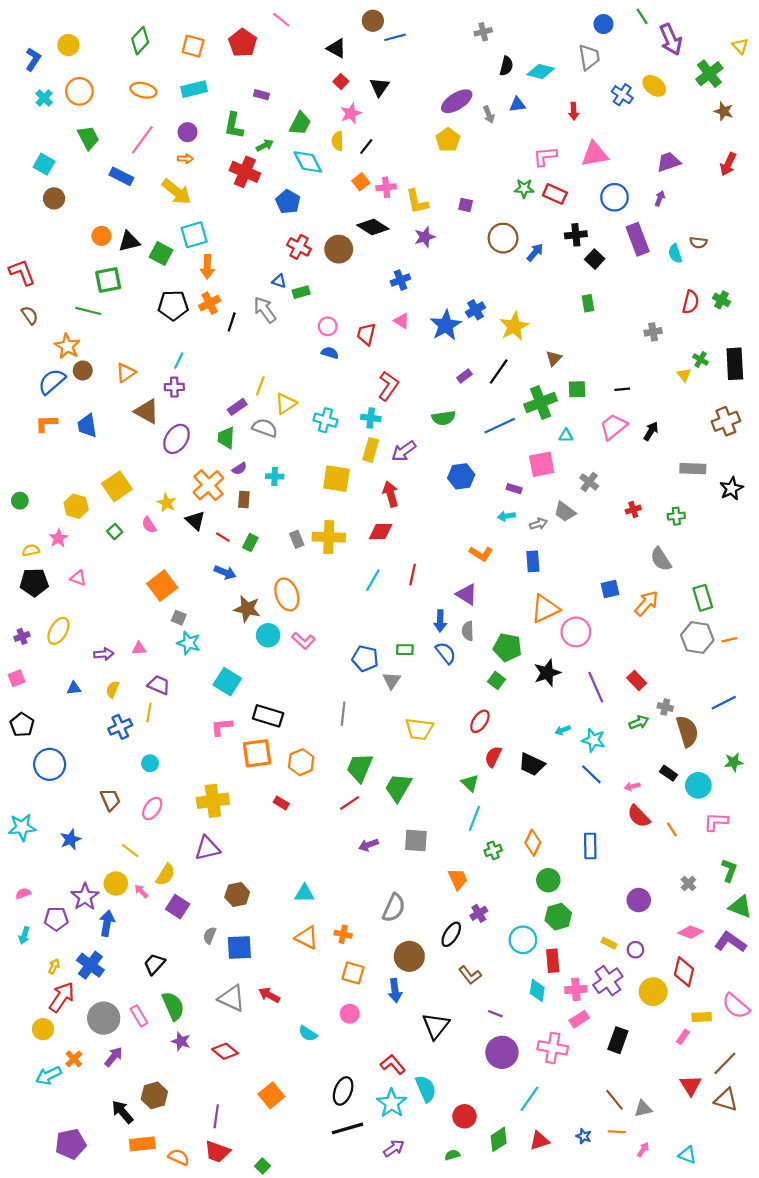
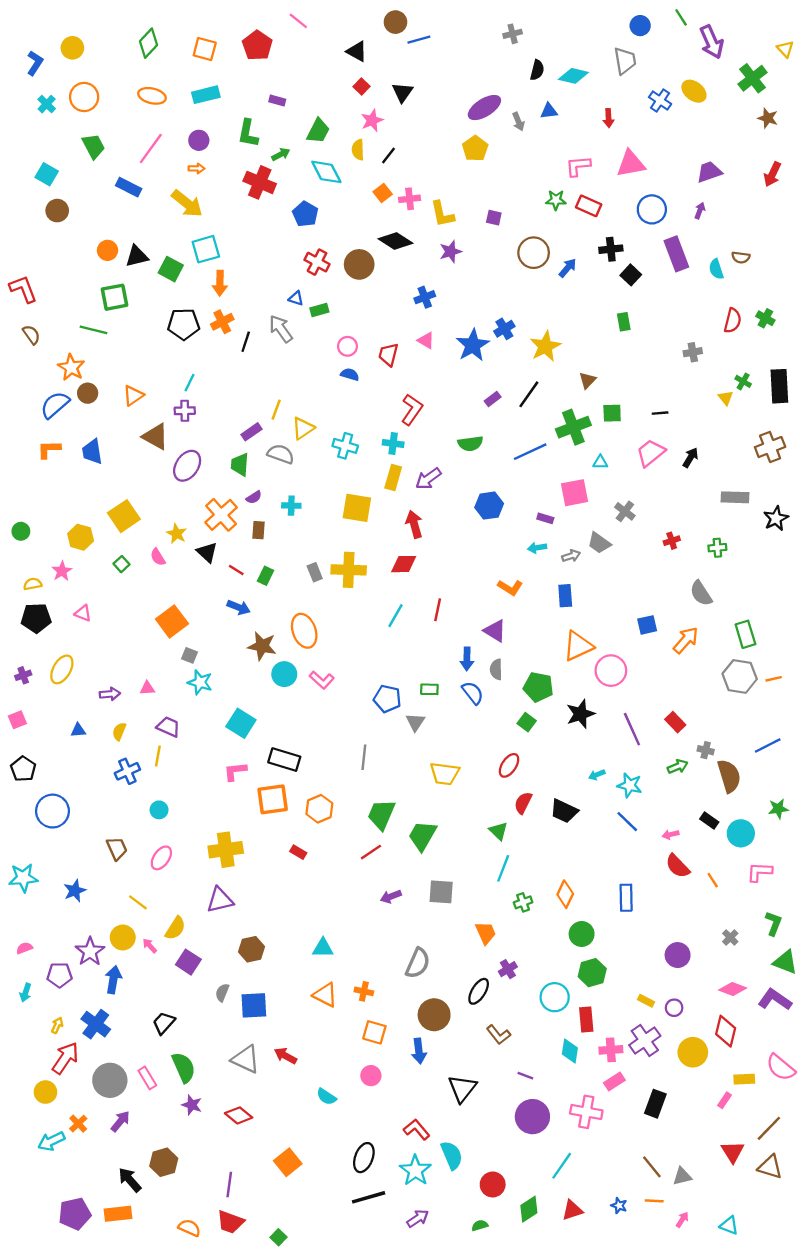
orange rectangle: (142, 1144) -> (118, 1214), moved

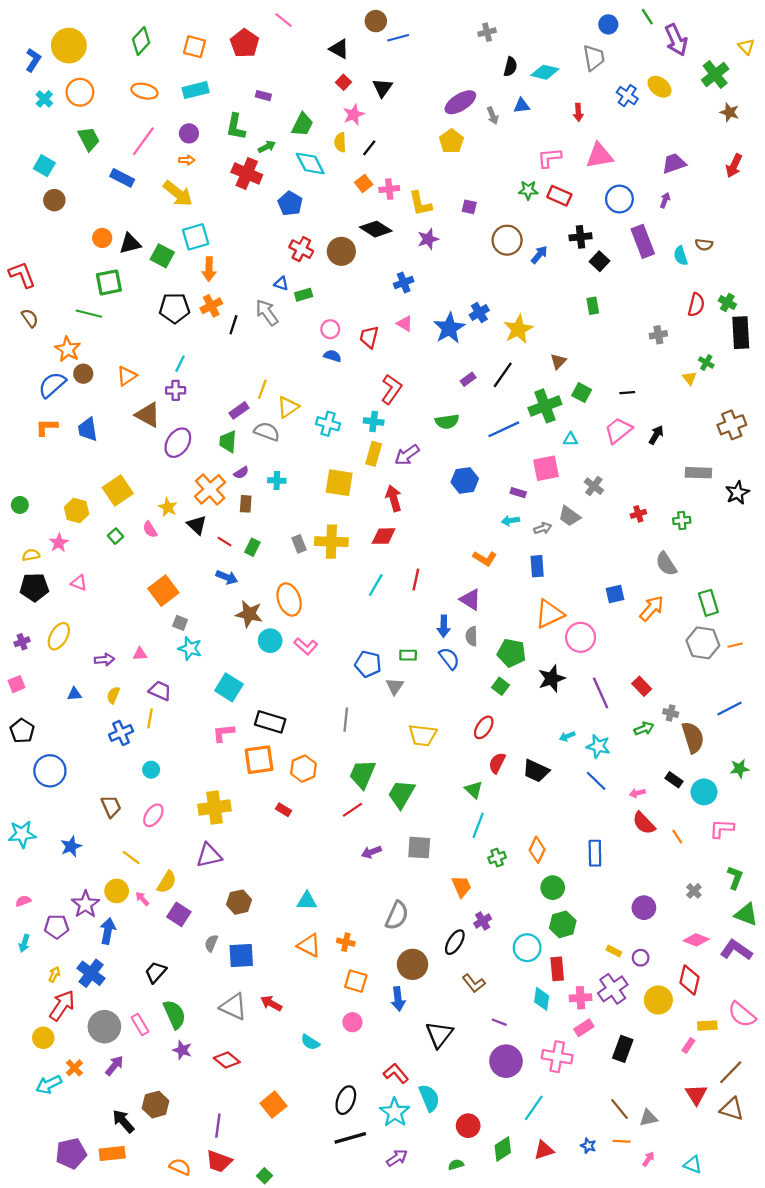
yellow circle: (72, 48) -> (69, 46), size x1.6
black rectangle: (779, 386) -> (741, 333), moved
green square: (612, 413) -> (582, 393), turned 30

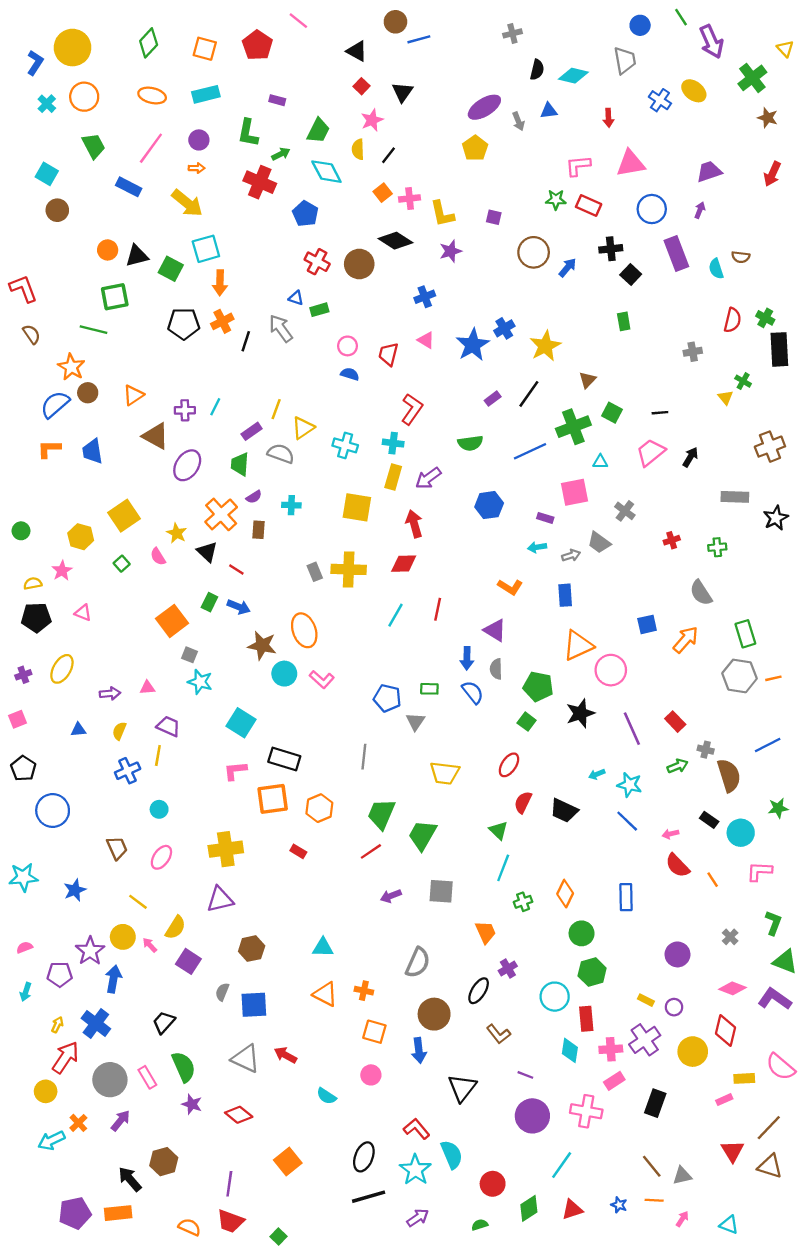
cyan line: (180, 364) -> (215, 407), moved
green rectangle: (252, 547) -> (209, 602), moved
pink rectangle: (688, 1046) -> (724, 1100), turned 32

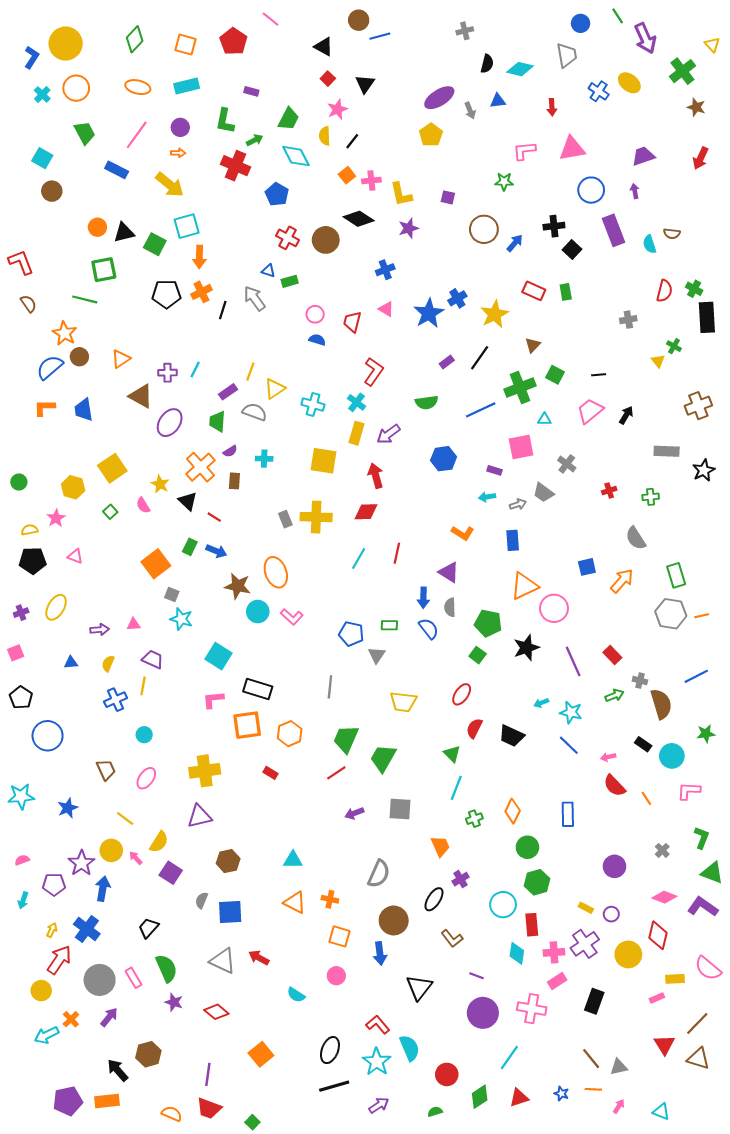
red rectangle: (589, 206) -> (534, 291), moved
purple arrow: (700, 210) -> (635, 191), turned -32
cyan cross: (393, 443) -> (357, 402), turned 30

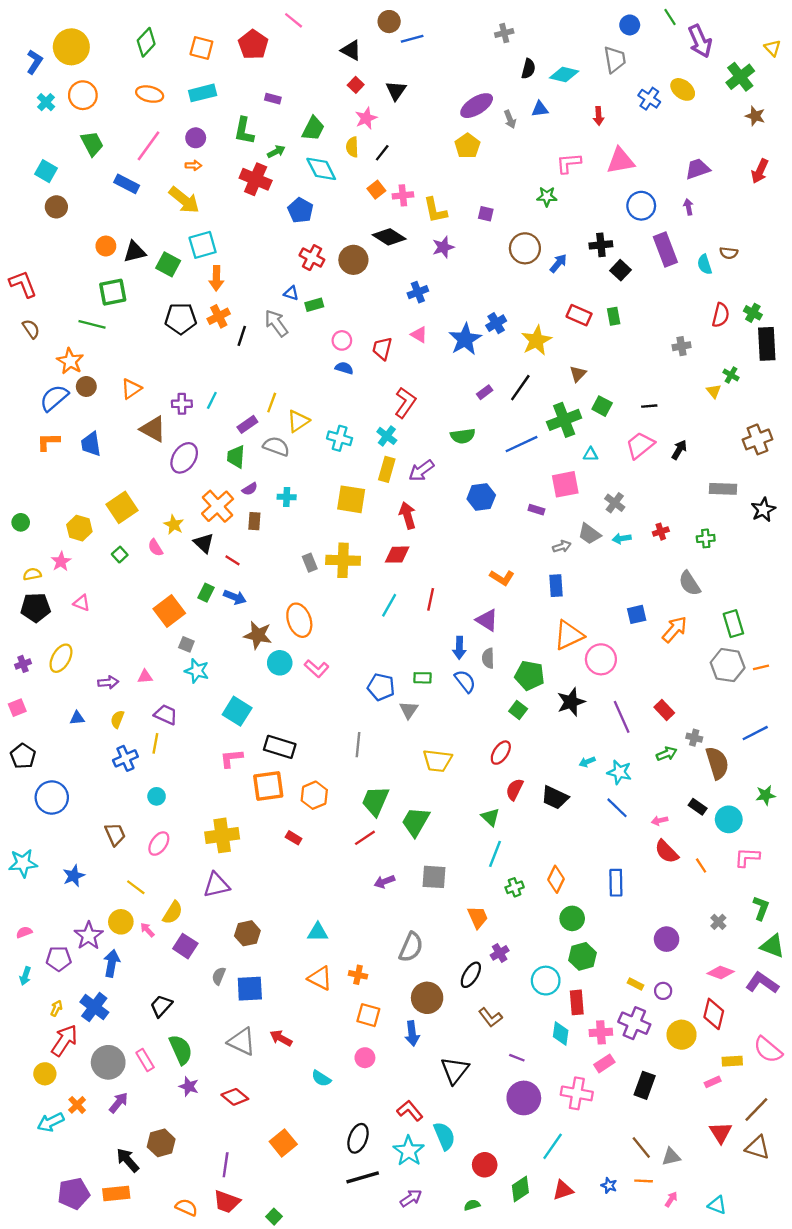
cyan arrow: (487, 497) -> (622, 538), moved
purple cross: (585, 944) -> (634, 1023), turned -32

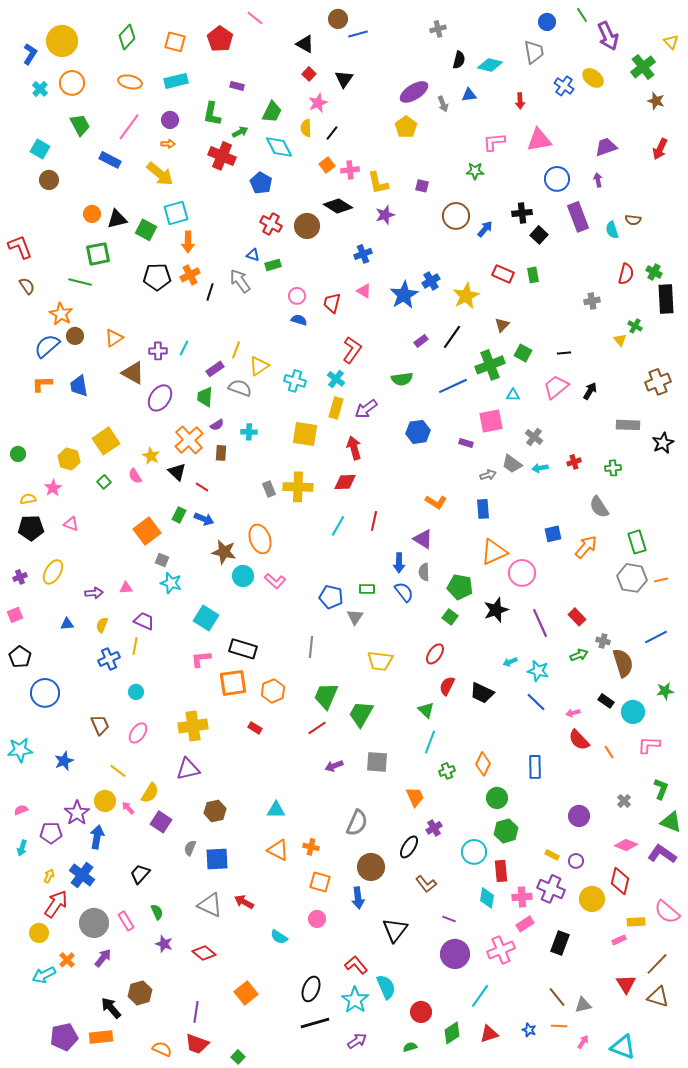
green semicircle: (181, 1050) -> (157, 912), size x0.6
pink cross: (577, 1093) -> (501, 950), turned -32
cyan triangle: (717, 1205) -> (623, 1047), size x1.5

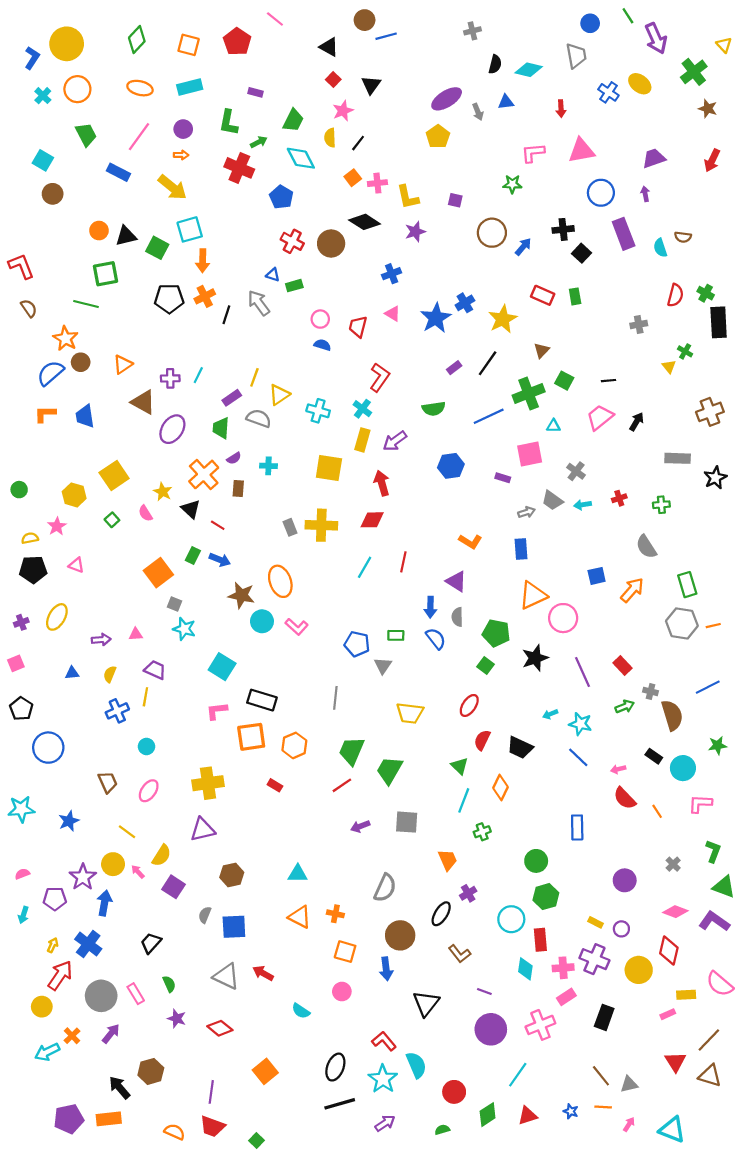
orange diamond: (483, 764) -> (501, 788), moved

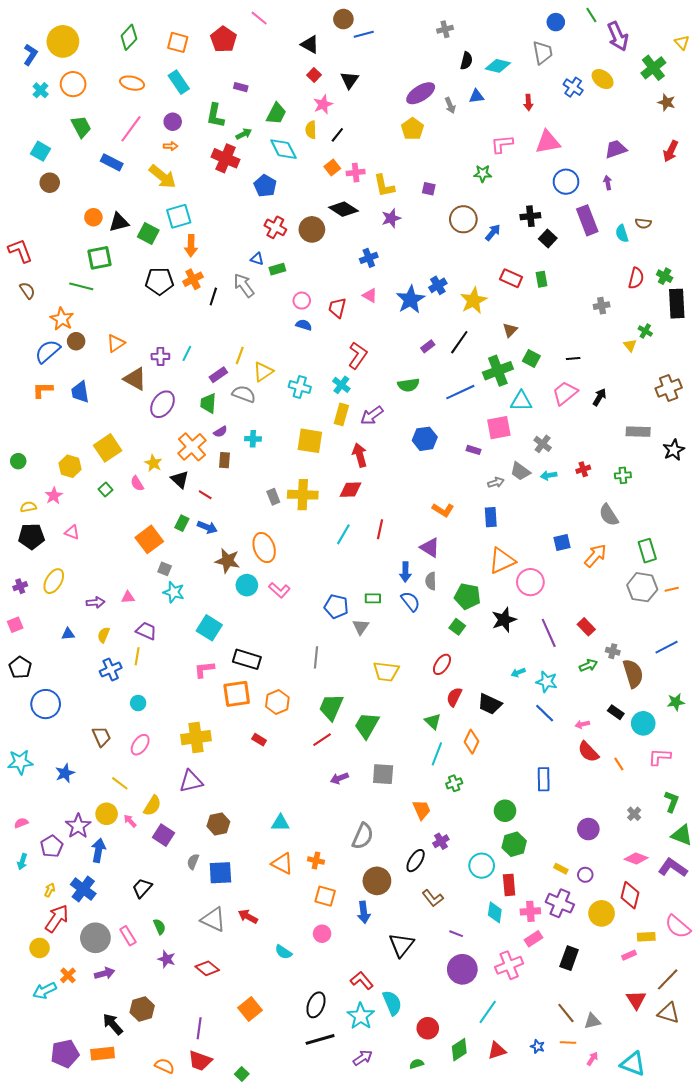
cyan rectangle: (190, 87) -> (179, 82), turned 70
cyan triangle: (553, 426) -> (521, 401), size x1.6
purple pentagon: (55, 899) -> (52, 846), turned -30
purple arrow: (111, 1034) -> (105, 973), turned 36

